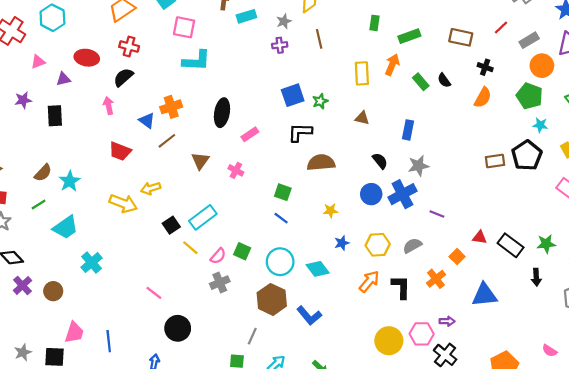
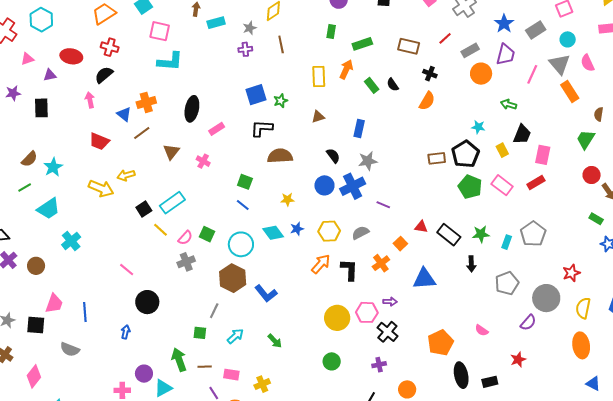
green pentagon: (529, 96) -> (470, 187), moved
brown triangle: (362, 118) -> (318, 117), turned -32
cyan diamond: (318, 269) -> (273, 233), moved

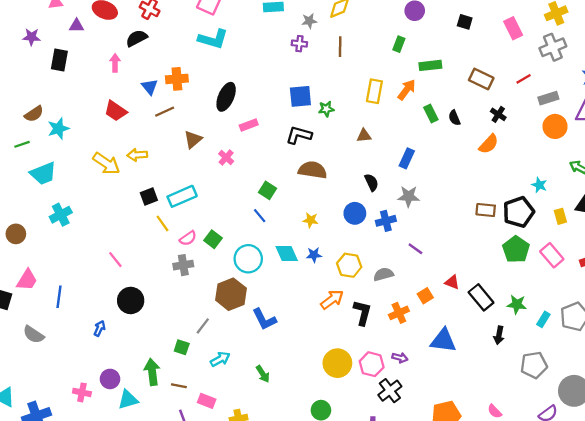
blue cross: (353, 186) -> (386, 221), size x0.7

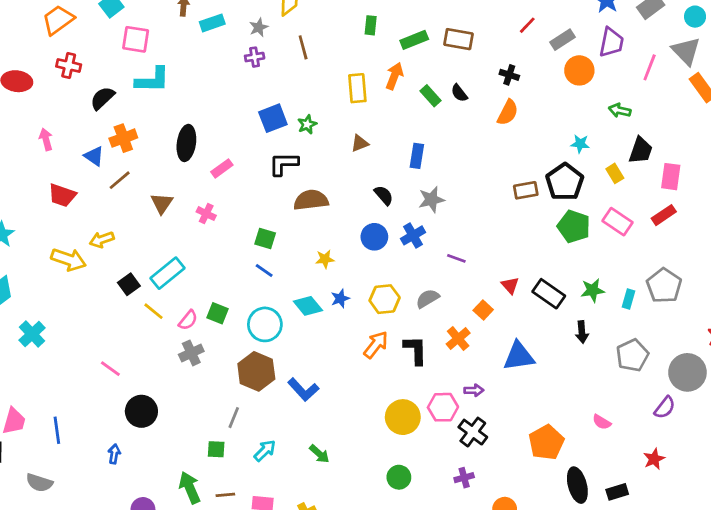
black semicircle: (137, 38) -> (102, 98), moved
brown rectangle: (481, 79) -> (458, 39), moved
red triangle: (452, 282) -> (510, 285), turned 42

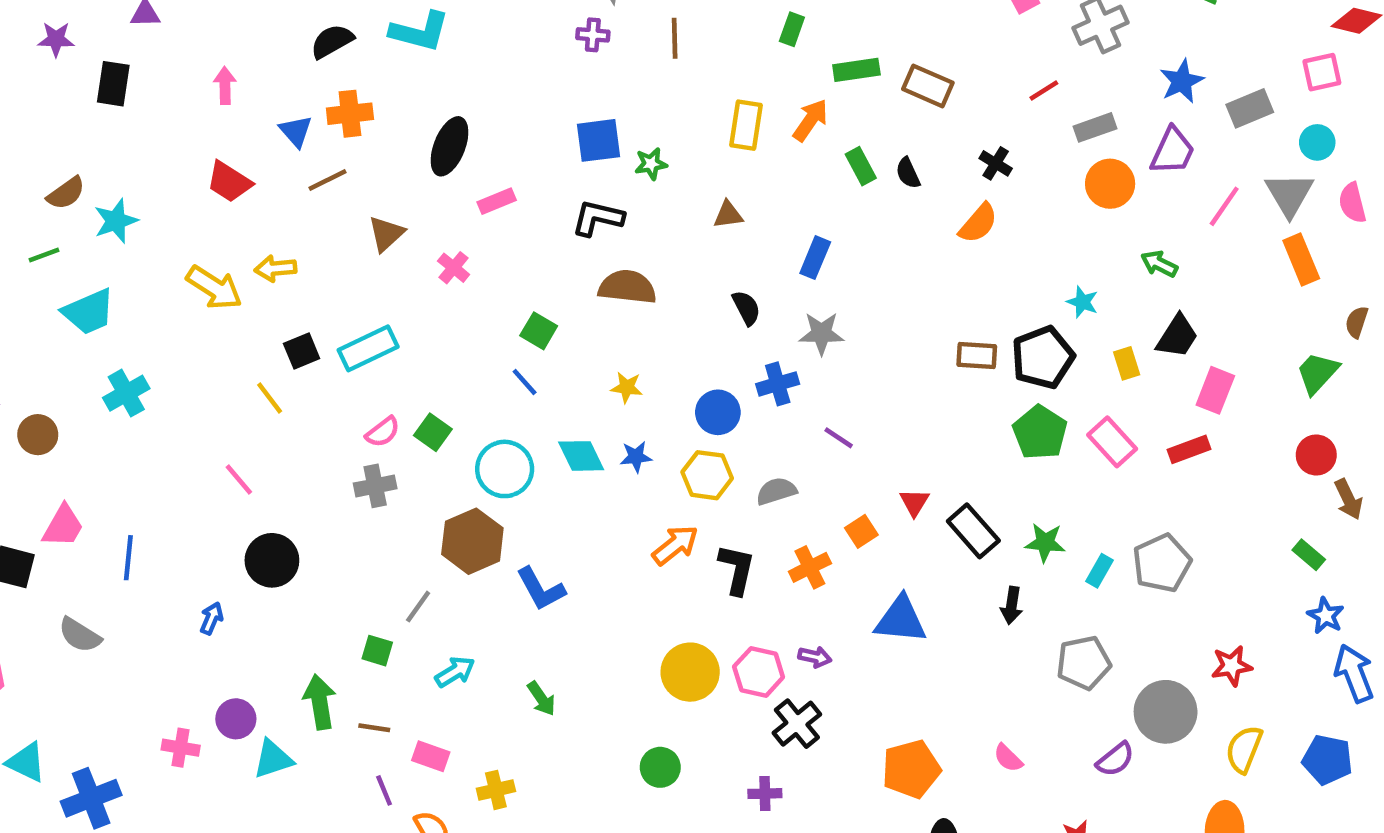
blue circle: (374, 237) -> (718, 412), moved
yellow line: (154, 311) -> (270, 398), moved

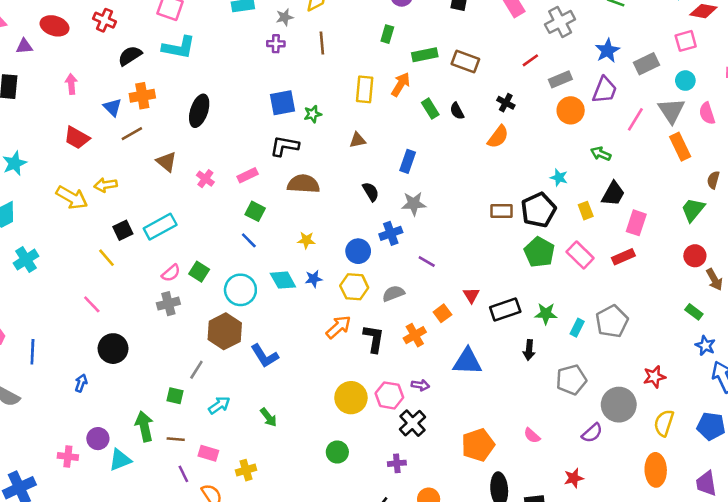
pink rectangle: (497, 201) -> (248, 175), moved
brown triangle: (386, 234) -> (166, 162), turned -35
black rectangle: (973, 531) -> (505, 309), turned -64

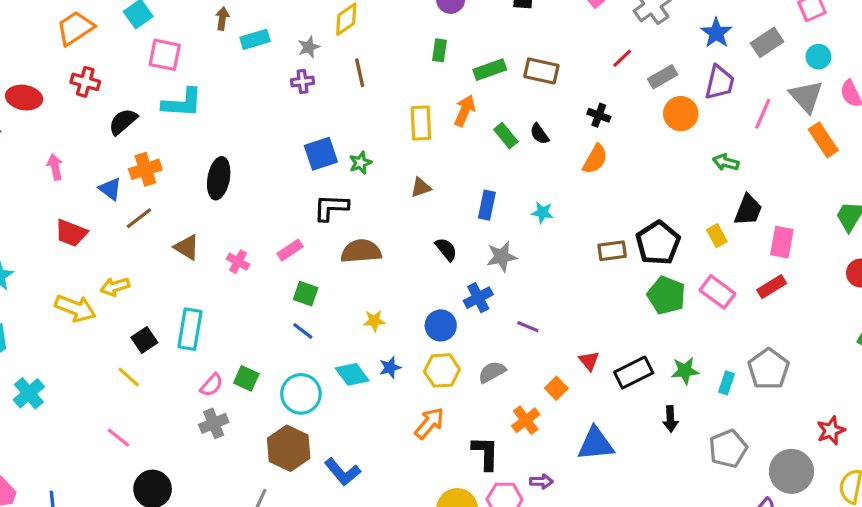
cyan star: (559, 178) -> (542, 212), moved
cyan rectangle: (160, 227) -> (190, 329), turned -44
black L-shape: (374, 339) -> (485, 453), moved

